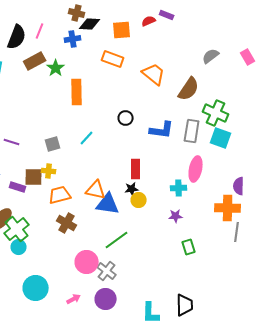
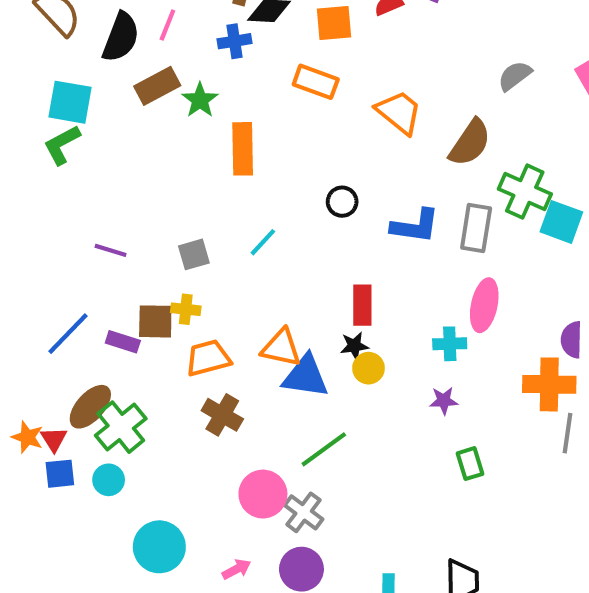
cyan square: (221, 138) -> (561, 222), moved
cyan circle: (19, 247) -> (109, 480), moved

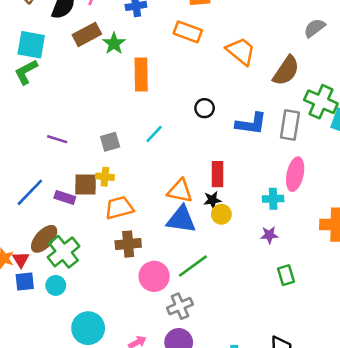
orange triangle: (281, 348) -> (180, 191), moved
brown cross: (222, 415) -> (128, 244), turned -35
pink circle: (263, 494) -> (154, 276), moved
gray cross: (304, 512) -> (180, 306), turned 30

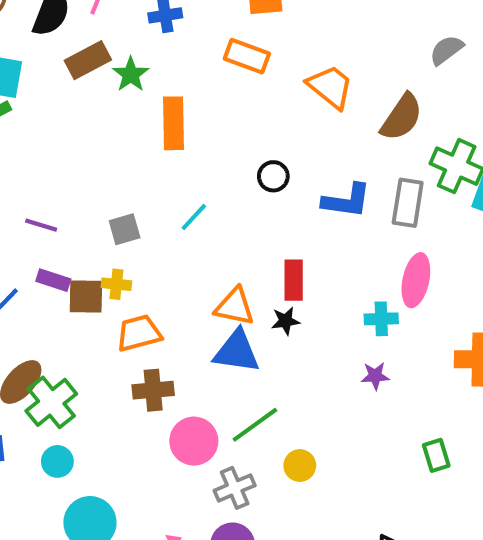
purple rectangle: (65, 197) -> (53, 280), moved
yellow circle: (221, 214) -> (300, 466), moved
green rectangle: (286, 275) -> (436, 455), moved
cyan circle: (56, 285) -> (57, 461), moved

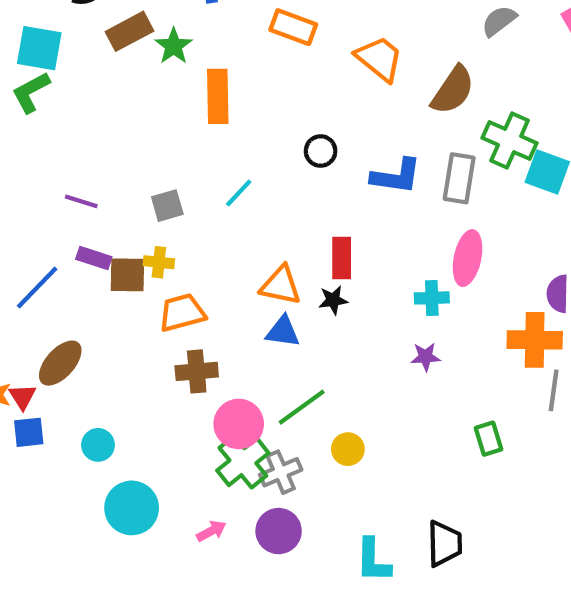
blue triangle: (237, 351) -> (283, 332), size x0.7
green cross: (51, 402) -> (243, 462), moved

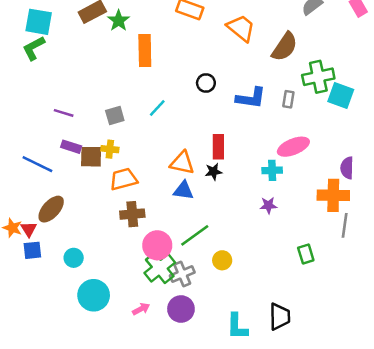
green cross: (510, 141) -> (318, 77), turned -36
gray rectangle: (459, 178) -> (288, 99), size x0.6
pink ellipse: (468, 258) -> (293, 147), turned 56
blue line: (37, 287) -> (37, 164), turned 72

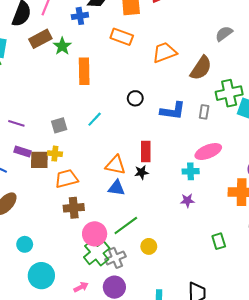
orange trapezoid: (241, 28) -> (164, 52), turned -60

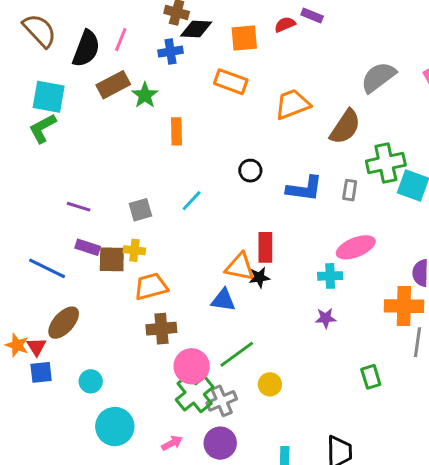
gray semicircle: (224, 34) -> (378, 77), size x1.4
orange rectangle: (84, 71) -> (177, 131), size x0.7
orange triangle: (115, 165) -> (240, 267), moved

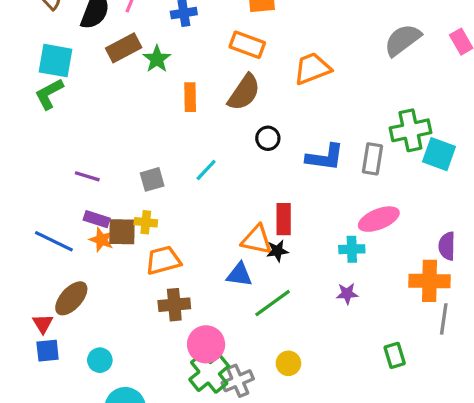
brown semicircle: (345, 127) -> (244, 92), moved
gray rectangle: (350, 190) -> (372, 159), size x1.4
orange star: (17, 345) -> (101, 240), moved
green line: (237, 354) -> (273, 303), moved

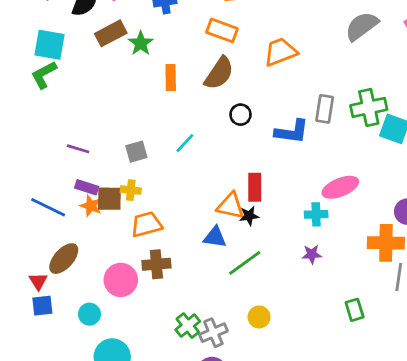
gray rectangle: (372, 159) -> (325, 109), moved
pink circle: (206, 344) -> (121, 280), moved
green cross: (209, 373) -> (188, 326), size x0.7

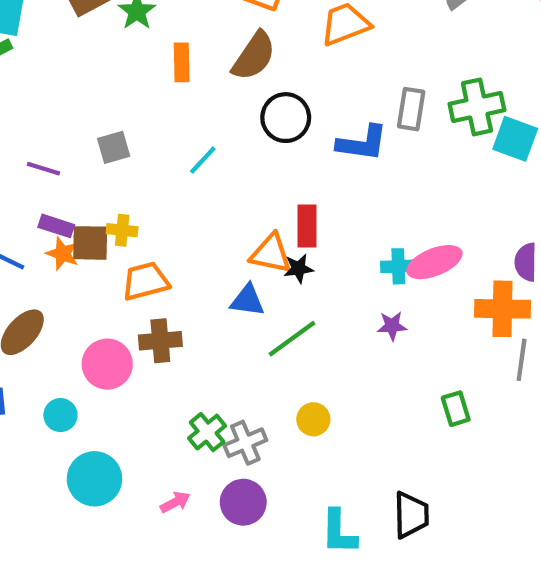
black circle: (241, 115) -> (286, 118), size x1.5
gray square: (136, 152) -> (114, 147), moved
pink ellipse: (340, 187) -> (434, 262), moved

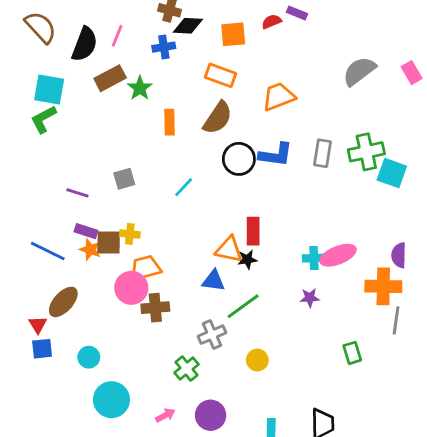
blue L-shape: (362, 143) -> (276, 155), moved
pink circle: (107, 364) -> (131, 288), moved
gray cross: (245, 443) -> (212, 335), moved

